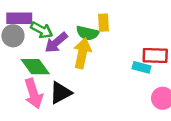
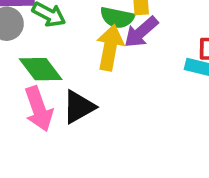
purple arrow: (56, 42) -> (141, 32), moved

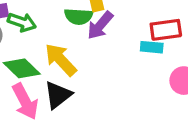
yellow arrow: (110, 48) -> (61, 60), moved, turned -45

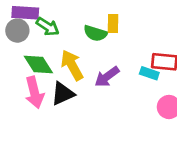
purple arrow: (100, 25) -> (107, 77), moved

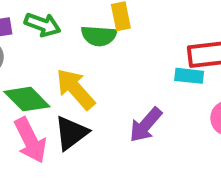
green arrow: (48, 27) -> (43, 25), moved
purple arrow: (107, 77) -> (146, 125), moved

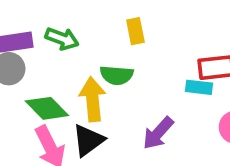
green semicircle: (99, 36) -> (117, 75), moved
yellow arrow: (76, 89) -> (93, 99), turned 36

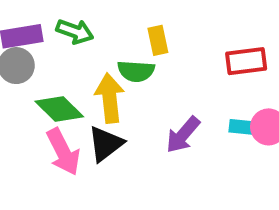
yellow rectangle: (135, 31) -> (158, 40), moved
cyan rectangle: (199, 87) -> (244, 127), moved

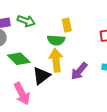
yellow arrow: (110, 98) -> (56, 60), moved
pink arrow: (63, 152) -> (22, 94), moved

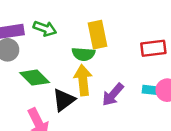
yellow rectangle: (67, 25) -> (97, 35), size x1.5

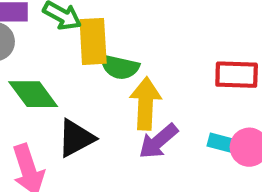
yellow rectangle: (97, 35) -> (93, 41), moved
yellow arrow: (83, 80) -> (146, 104), moved

